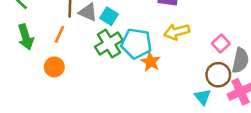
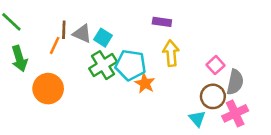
yellow arrow: (177, 32) -> (171, 53), turned 100
orange line: (59, 34) -> (55, 45), moved
orange circle: (54, 67) -> (48, 89), size x1.5

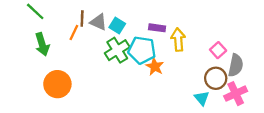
purple rectangle: (162, 22) -> (157, 28), moved
orange circle: (48, 89) -> (57, 84), moved

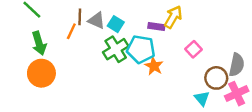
yellow arrow: (178, 40) -> (173, 17), moved, turned 35
pink square: (218, 50) -> (194, 49), moved
orange circle: (57, 84) -> (41, 73), moved

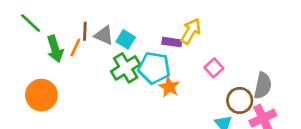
green arrow: (39, 43) -> (55, 49), moved

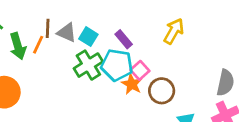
yellow arrow: (191, 31) -> (174, 31), moved
purple rectangle: (172, 42) -> (124, 39), moved, turned 42
pink square: (214, 68) -> (140, 70), moved
brown circle: (240, 100) -> (162, 91), moved

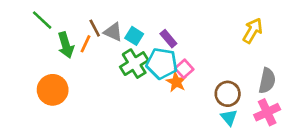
brown line: (48, 28) -> (95, 28), turned -30
yellow arrow: (174, 31) -> (253, 31), moved
brown circle: (162, 91) -> (228, 94), moved

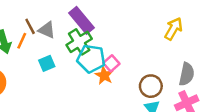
cyan square: (134, 36) -> (47, 63), moved, turned 35
purple rectangle: (168, 39) -> (81, 20), moved, size x1.6
green cross: (134, 64) -> (79, 42), moved

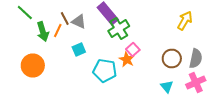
green cross: (79, 42) -> (119, 28), moved
cyan pentagon: (91, 59) -> (105, 70), moved
brown circle: (151, 86) -> (172, 58), moved

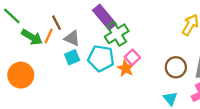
gray triangle: (79, 22) -> (72, 38), moved
green arrow: (43, 32) -> (32, 37), turned -42
cyan pentagon: (105, 70) -> (101, 58), moved

